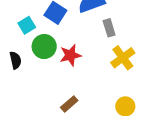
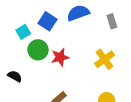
gray rectangle: (109, 28) -> (112, 21), moved
black semicircle: (15, 60) -> (15, 76), moved, turned -48

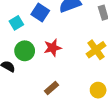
green circle: (38, 50) -> (25, 51), moved

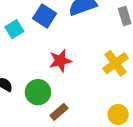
green circle: (25, 51) -> (38, 92), moved

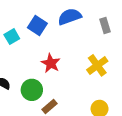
red star: (60, 61) -> (51, 63), turned -30

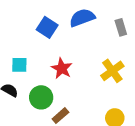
cyan square: (12, 37) -> (19, 65), moved, turned 32

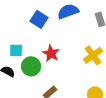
green circle: (41, 97) -> (31, 66), moved

